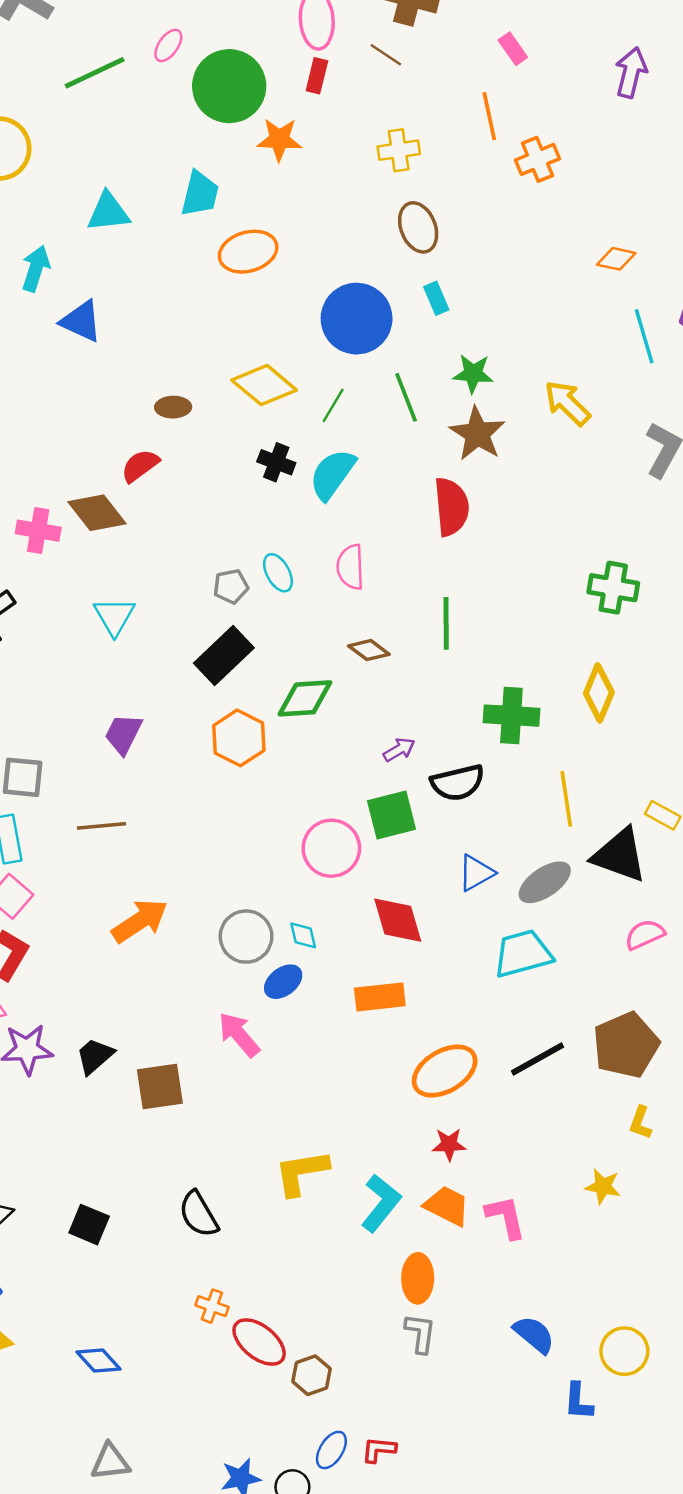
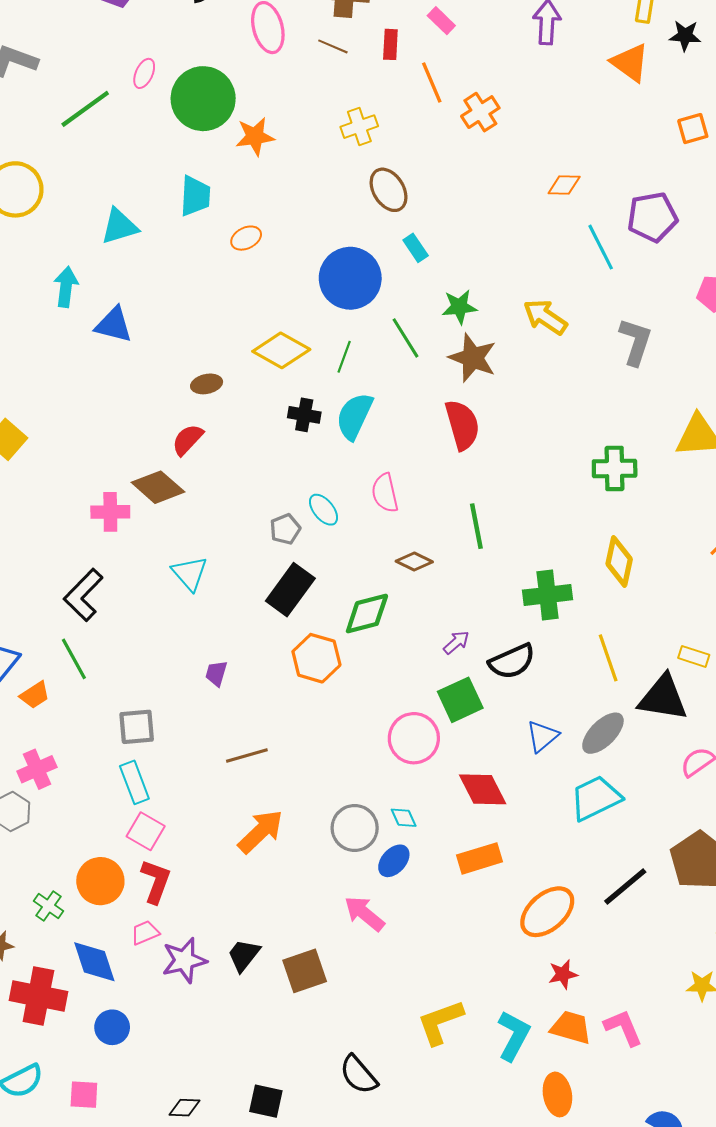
red rectangle: (317, 76) -> (390, 44), moved
orange ellipse: (248, 252) -> (246, 238), size x0.6
purple trapezoid: (123, 734) -> (216, 673), size x0.7
brown line: (102, 826) -> (247, 755), moved

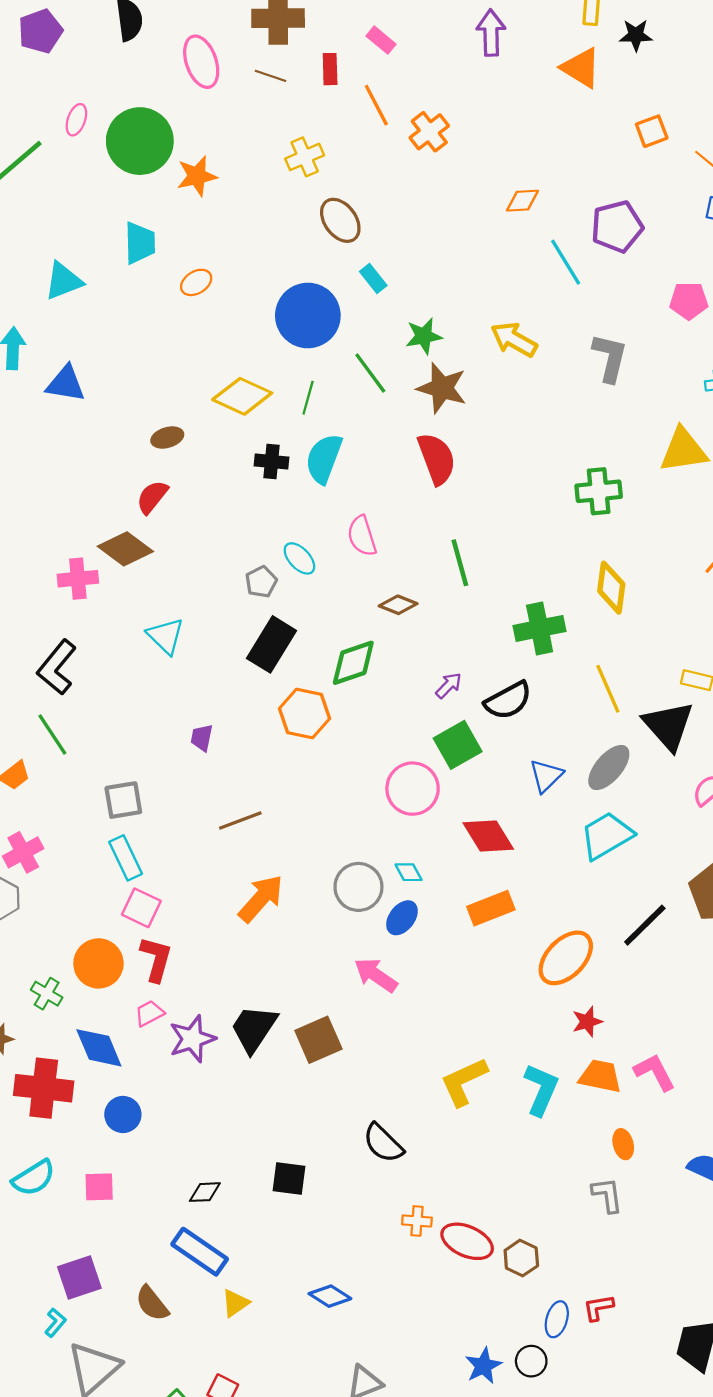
black triangle: (663, 698) -> (668, 726), turned 44
black trapezoid: (244, 955) -> (254, 1028), size x1.4
orange ellipse: (557, 1094) -> (623, 1144), moved, size x0.7

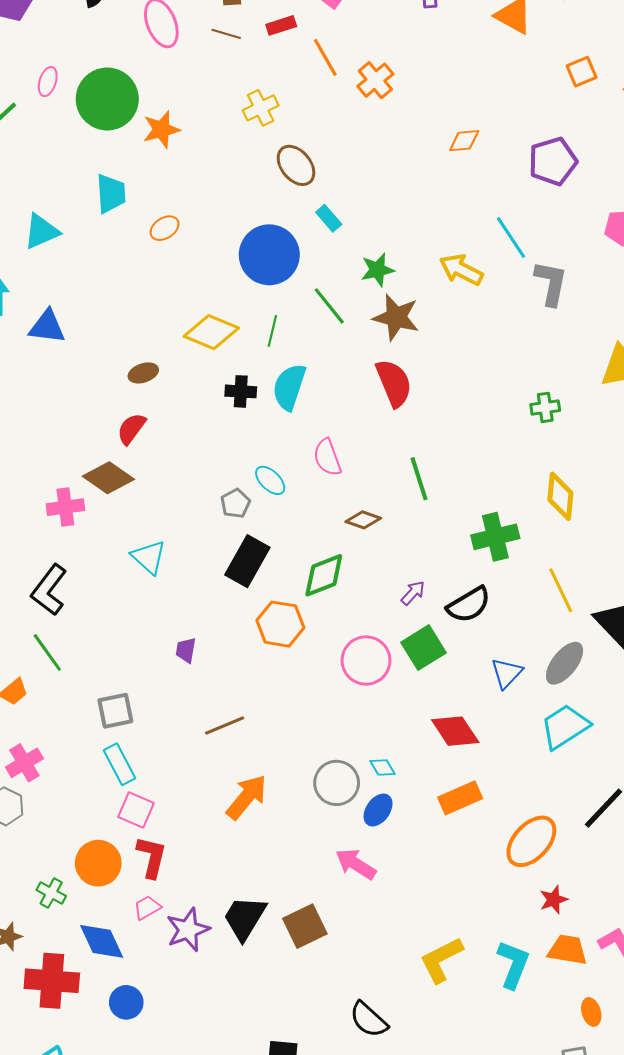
red rectangle: (330, 69) -> (281, 25), turned 76
cyan line: (566, 262) -> (511, 237), moved
green cross: (599, 491) -> (545, 407), size x0.7
pink circle: (413, 789) -> (366, 660), moved

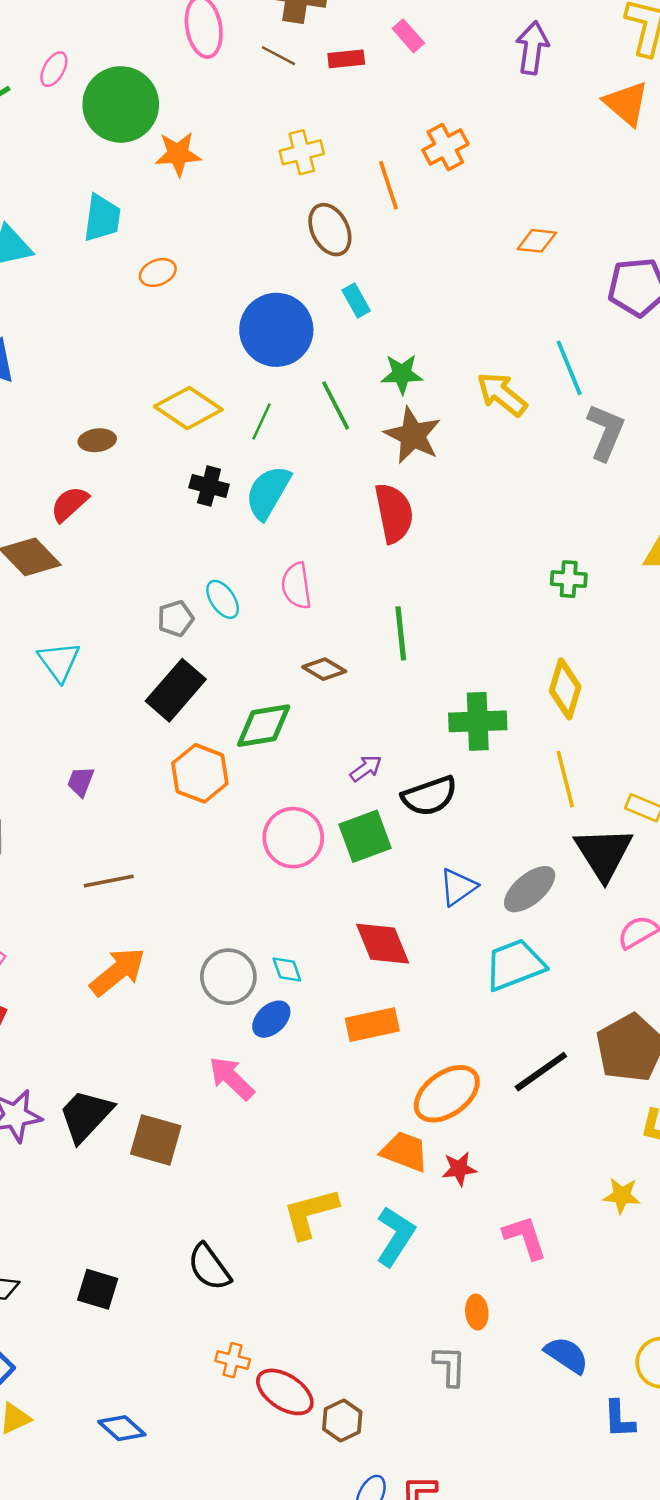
orange line: (325, 57) -> (388, 185), moved
yellow line: (561, 590) -> (565, 779), moved
brown square: (305, 926) -> (156, 1140), turned 30
orange trapezoid: (568, 950) -> (405, 1152), moved

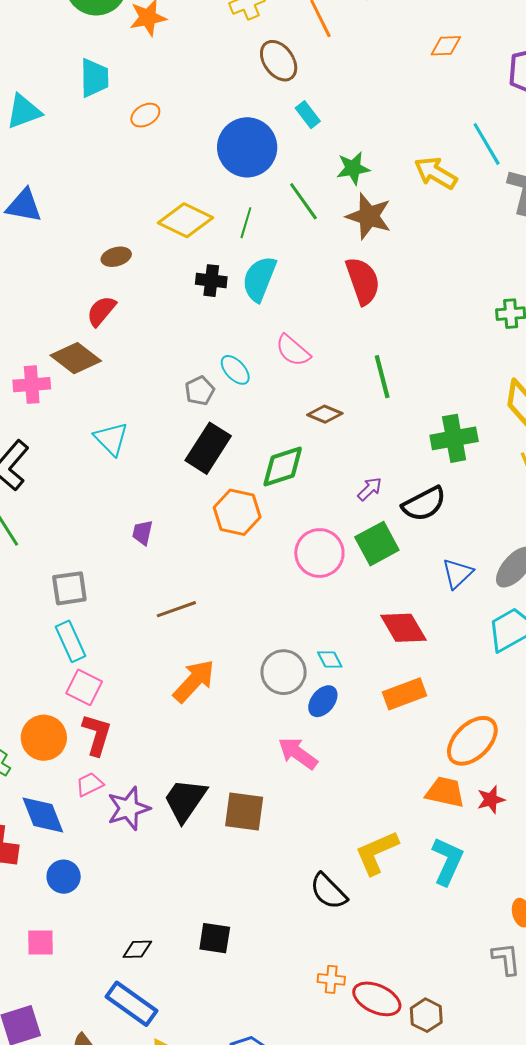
pink semicircle: (296, 586) -> (293, 350), turned -33
black semicircle: (209, 1267) -> (328, 891), moved

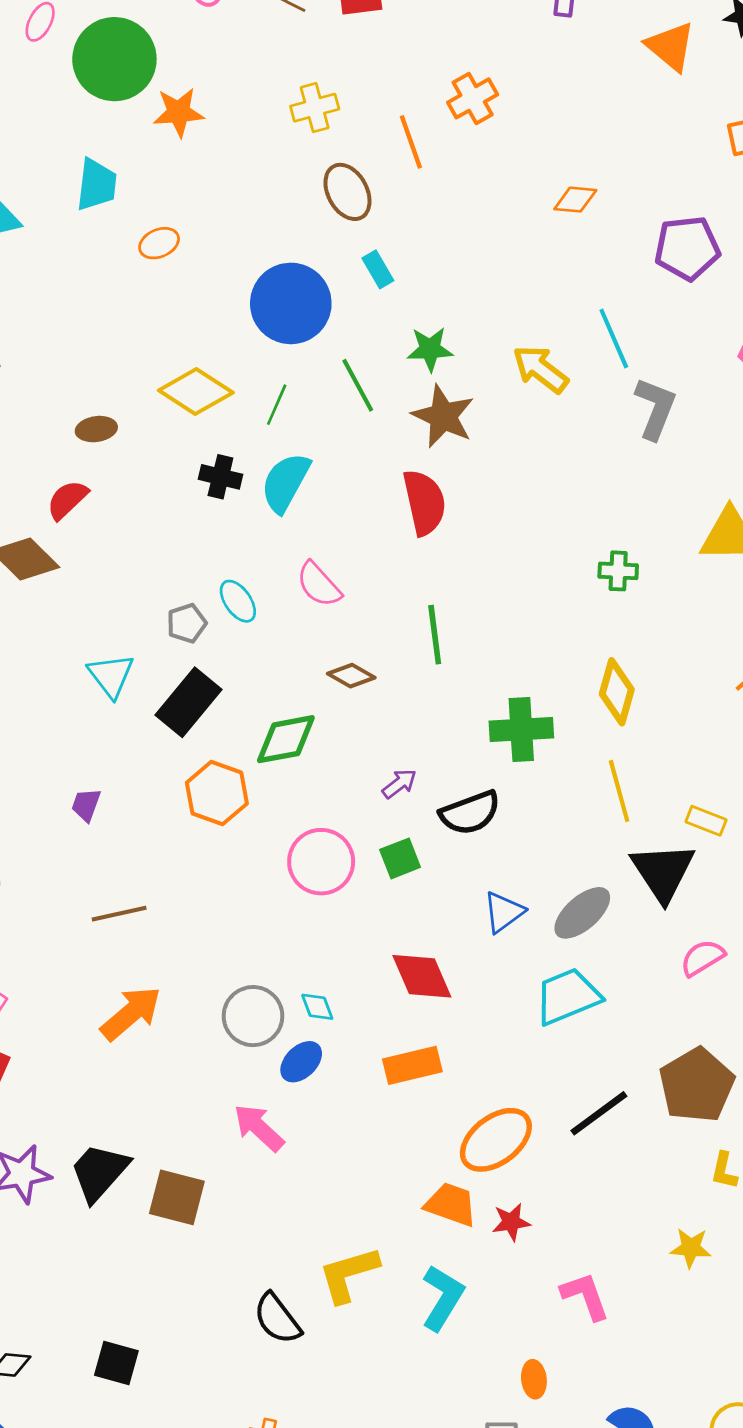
cyan triangle: (111, 439) -> (111, 676), moved
green square: (377, 544) -> (400, 858), size x0.7

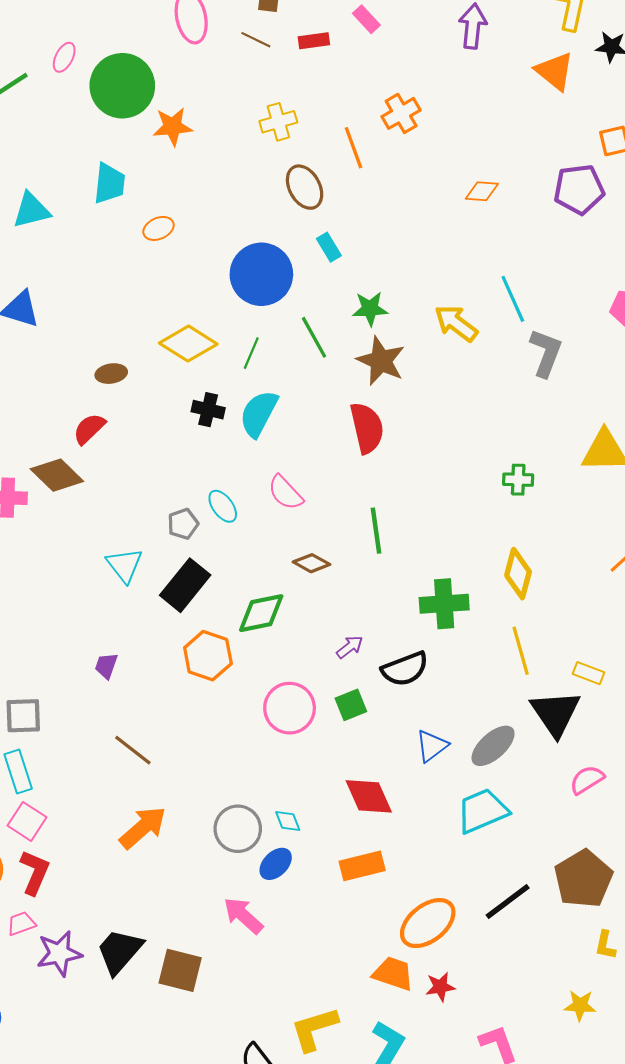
purple pentagon: (687, 248) -> (579, 189), moved
brown line: (119, 914) -> (133, 750), turned 51

